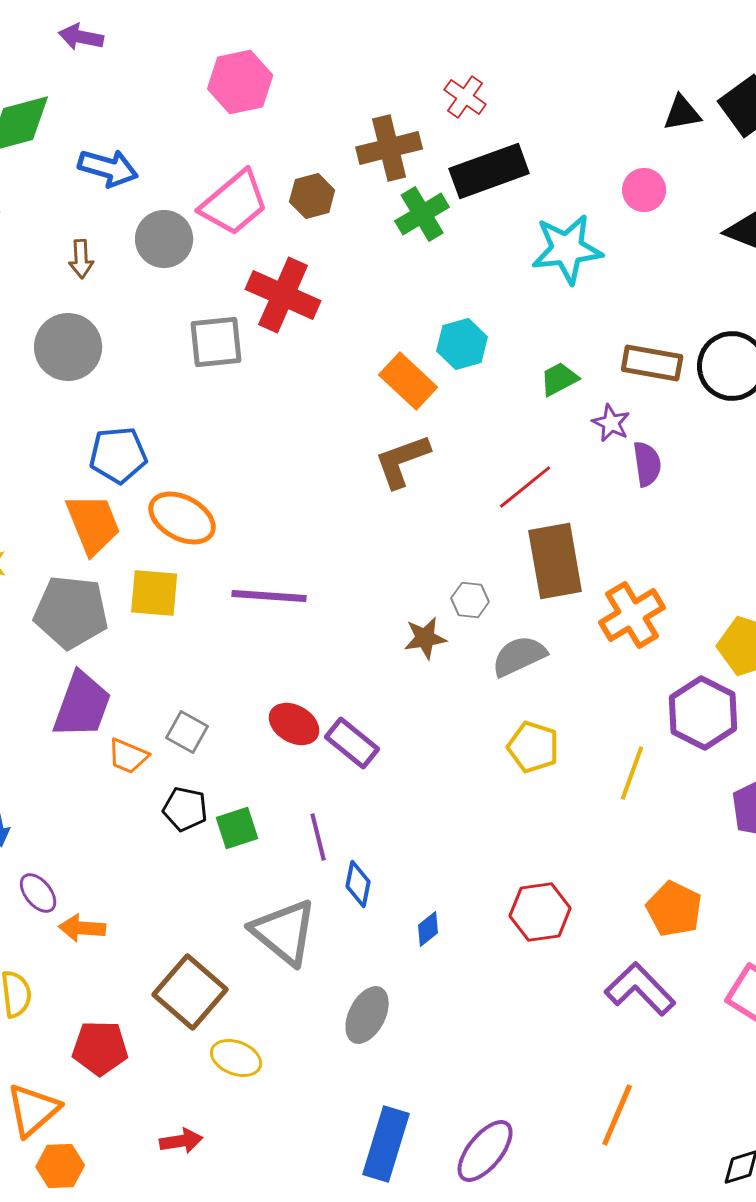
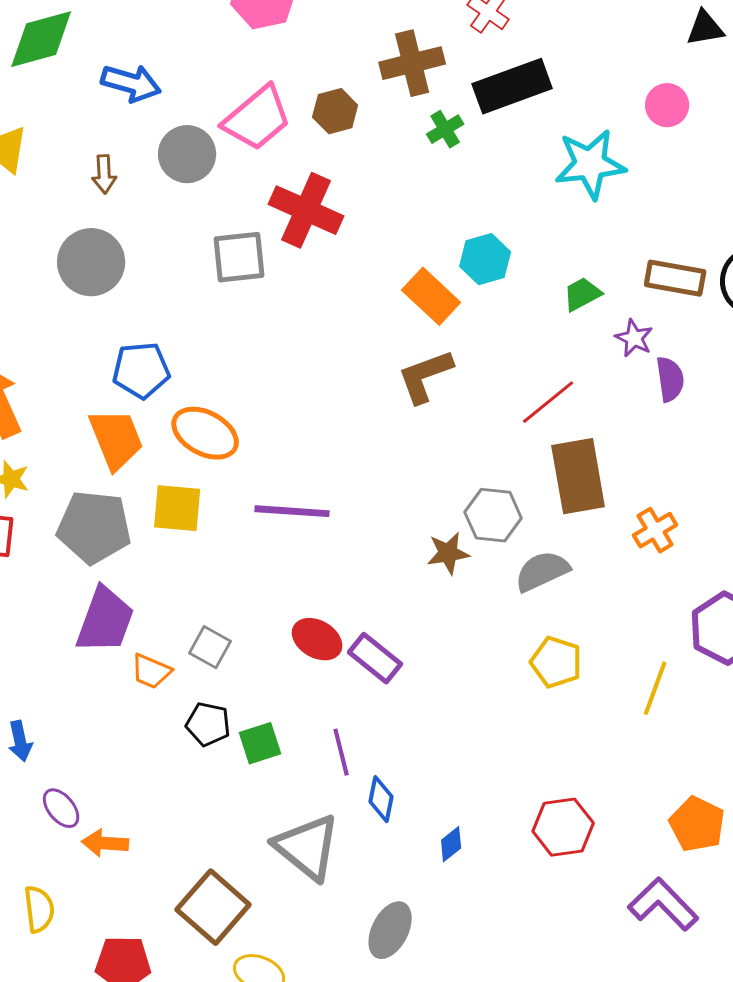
green cross: (422, 214) -> (445, 129), size x0.7
gray hexagon: (470, 600) -> (493, 515), size x1.5
orange cross: (632, 615) -> (655, 530), size x0.7

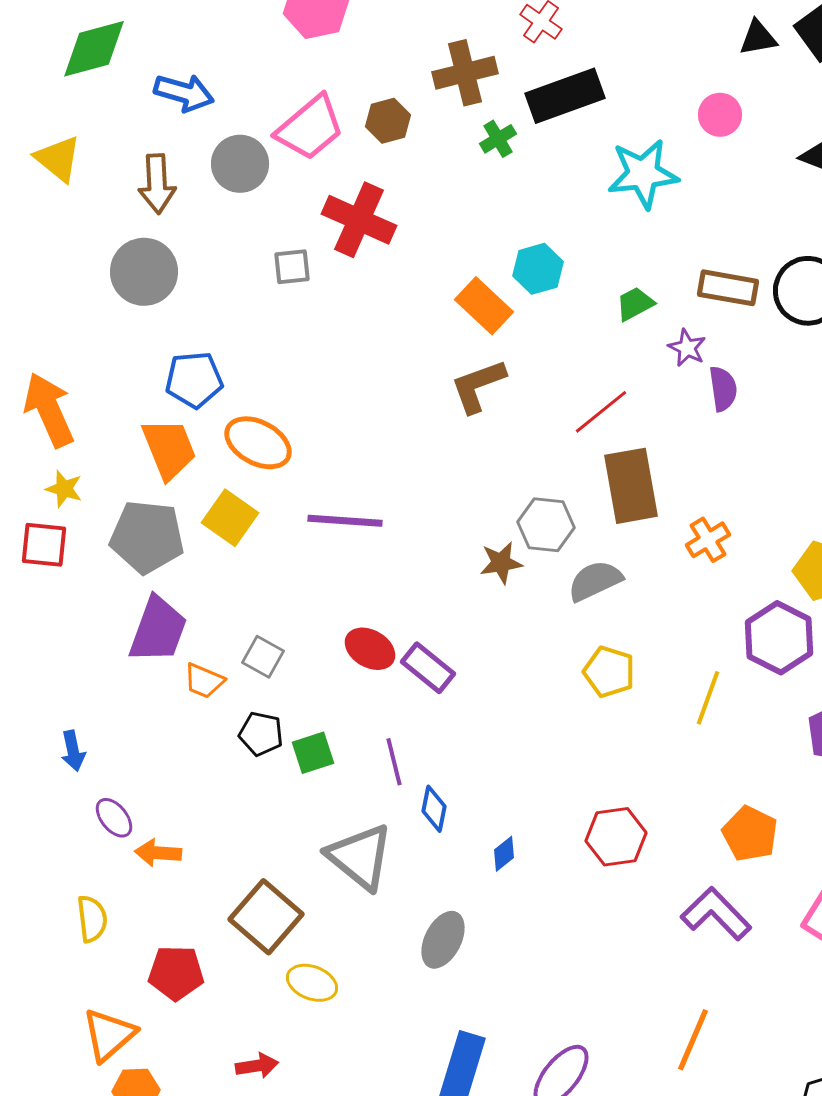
brown arrow: (104, 174) -> (157, 184), size x1.5
gray square: (239, 257) -> (292, 267), size x0.7
yellow square: (177, 508) -> (230, 518), turned 30

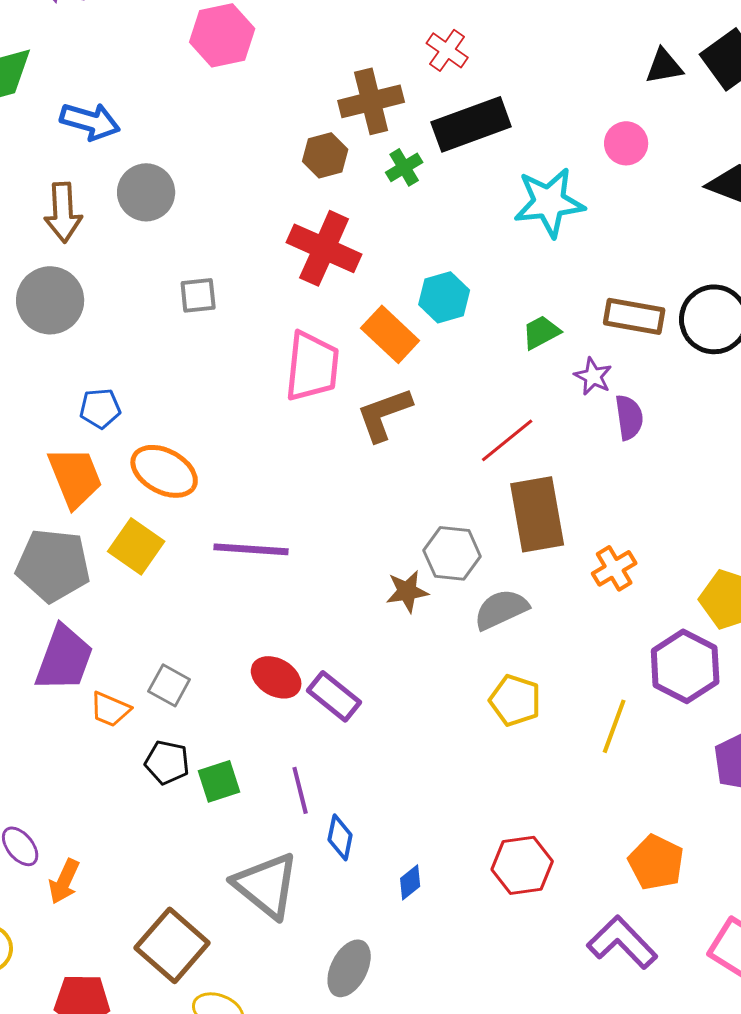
brown hexagon: (388, 121) -> (325, 155), moved
pink trapezoid: (310, 128) -> (312, 366), moved, turned -44
red cross: (359, 220) -> (324, 248), moved
blue pentagon: (194, 380) -> (100, 408), size x0.7
orange arrow: (158, 853) -> (64, 881), turned -69

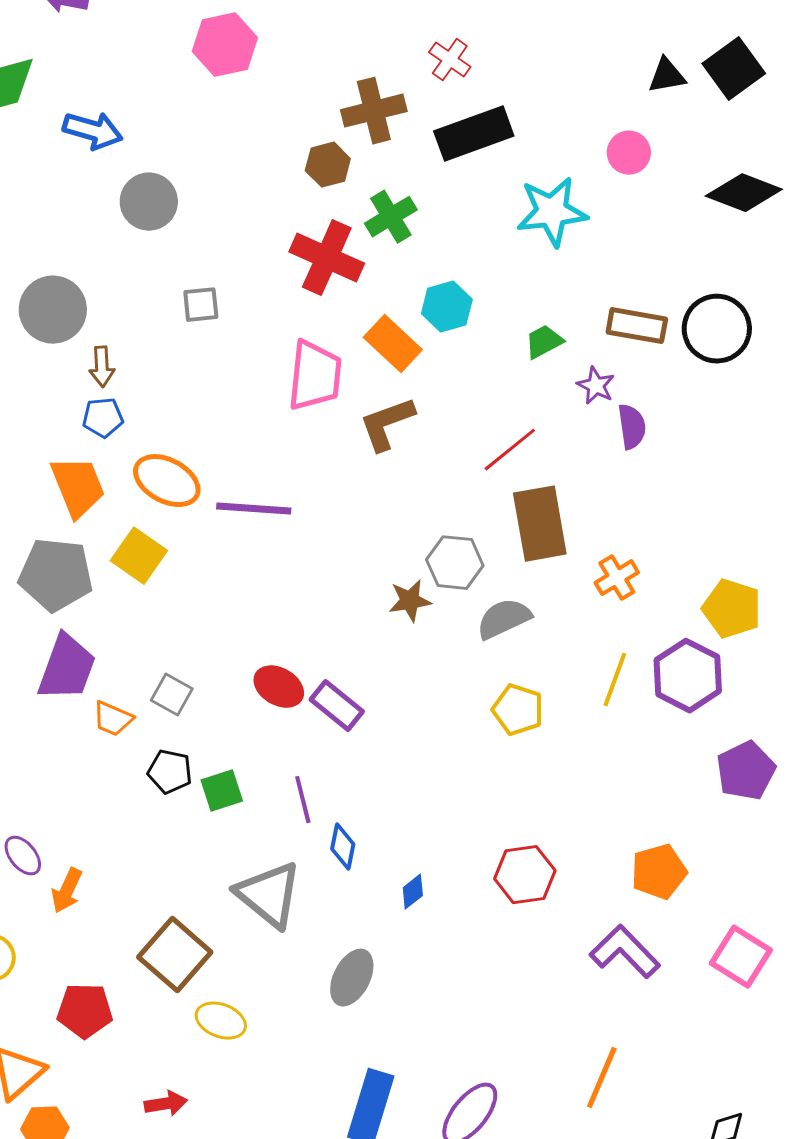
green cross: (404, 167) -> (391, 217), moved, size x1.4
brown arrow: (63, 212) -> (102, 367), moved, size x0.7
purple line: (251, 549) -> (254, 509), moved
yellow line: (614, 726) -> (615, 680), moved
orange pentagon: (656, 862) -> (659, 872), turned 30

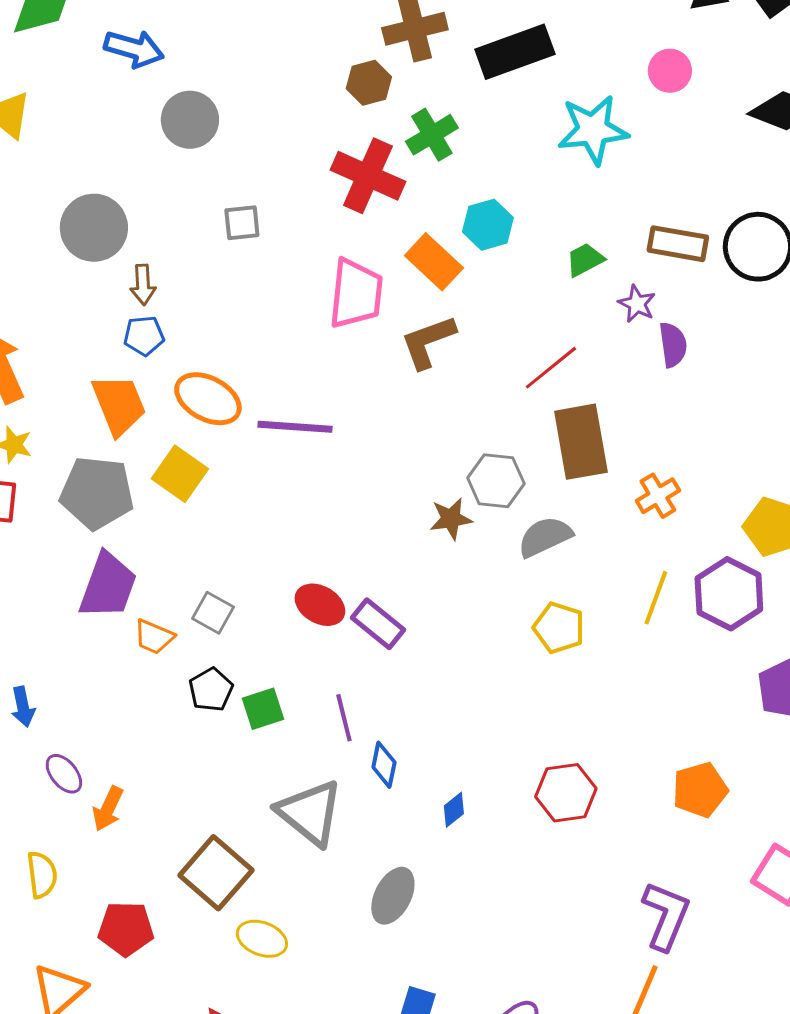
black pentagon: (170, 772) -> (211, 690), turned 30
purple L-shape: (625, 952) -> (666, 916), moved, turned 66

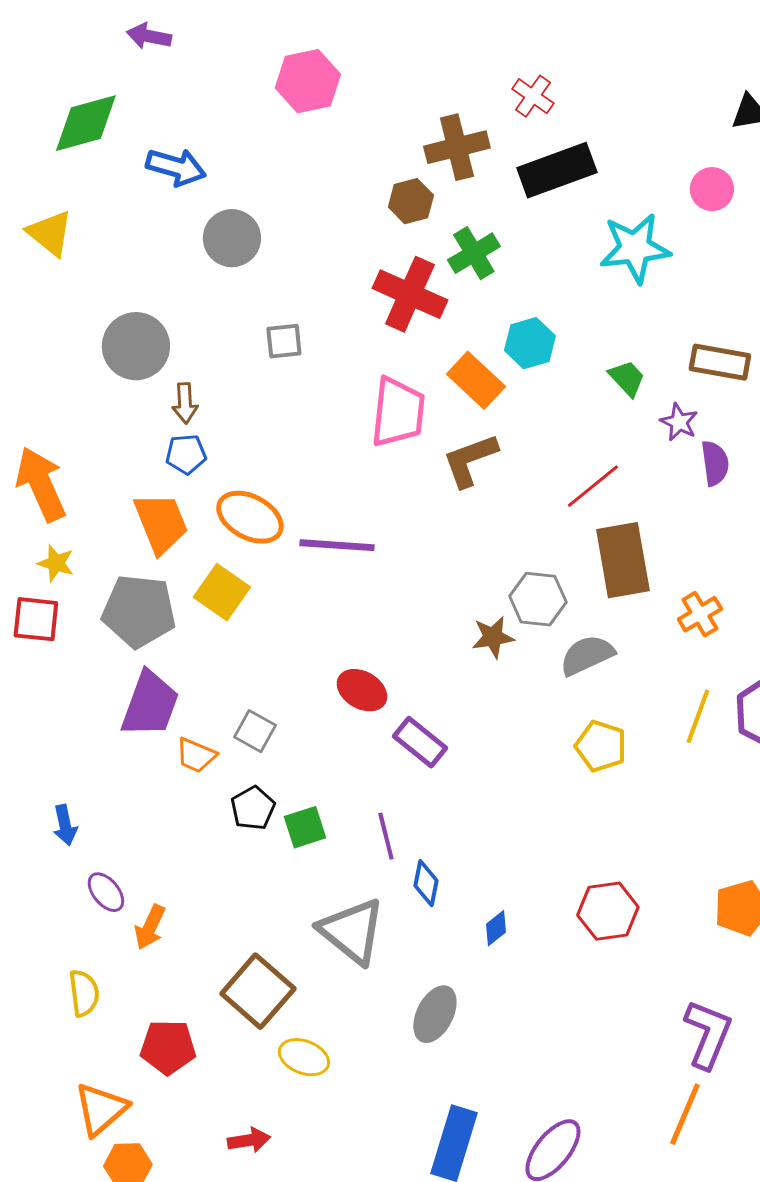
green trapezoid: (585, 260) -> (627, 378), turned 75
red ellipse: (320, 605) -> (362, 690), moved

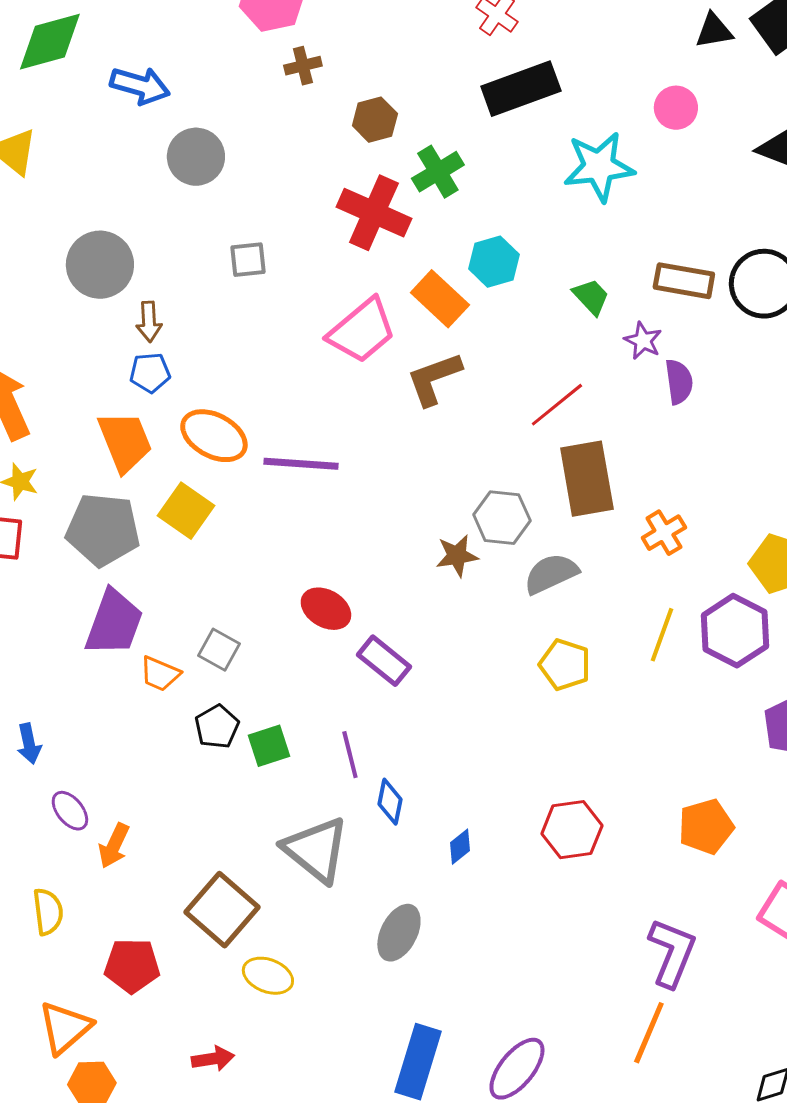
brown cross: (457, 147) -> (303, 66), moved, size x0.6
pink trapezoid: (398, 412) -> (362, 331), turned 44

